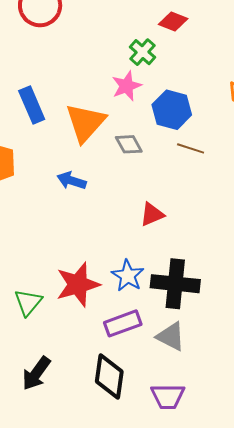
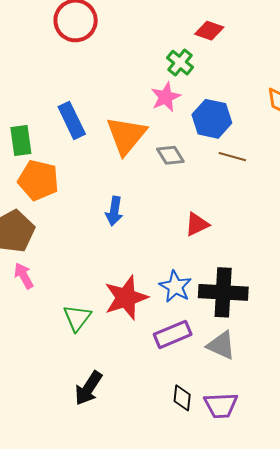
blue arrow: (71, 181) -> (114, 211), moved, turned -96
black diamond: (109, 376) -> (182, 398), moved, size x0.6

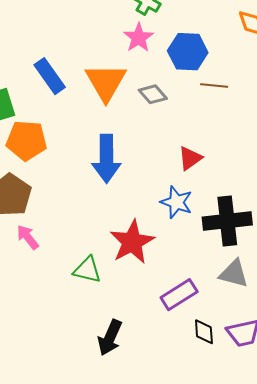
blue arrow: (114, 211) -> (106, 159), size x1.6
blue star: (175, 287) -> (176, 202), moved
green triangle: (77, 318) -> (87, 270), turned -44
purple rectangle: (173, 334) -> (179, 295), moved

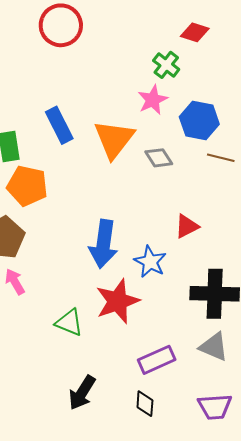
blue arrow: (106, 159) -> (103, 244), moved
blue star: (176, 202) -> (150, 262), moved
black diamond: (204, 332) -> (145, 404), moved

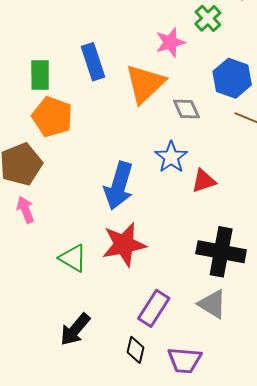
pink star: (153, 100) -> (170, 42), moved
blue star: (150, 262) -> (171, 157), moved
purple rectangle: (157, 360) -> (154, 308), turned -42
purple trapezoid: (215, 407) -> (185, 360), moved

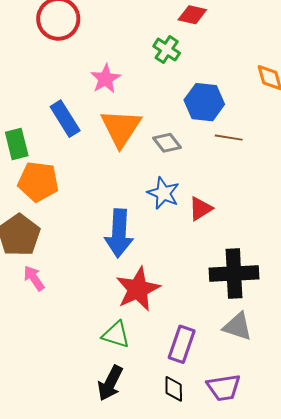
pink star: (170, 42) -> (105, 79), moved
green triangle: (73, 258) -> (116, 335), moved

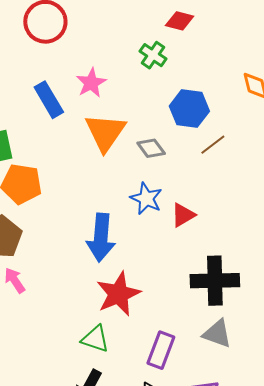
blue rectangle: (65, 119) -> (49, 100), moved
brown line: (229, 138) -> (213, 145), turned -48

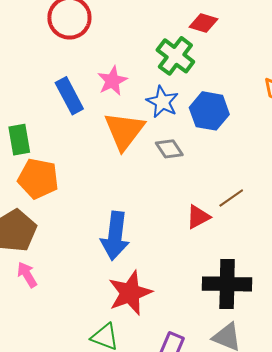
green cross: (153, 55) -> (175, 56), size x1.4
brown line: (213, 145) -> (231, 198), moved
blue star: (146, 199) -> (162, 102), moved

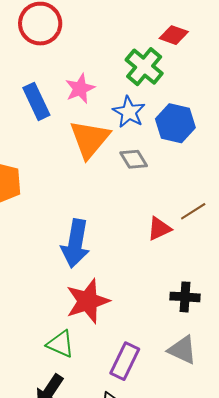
black cross: (227, 284) -> (185, 297), size x0.6

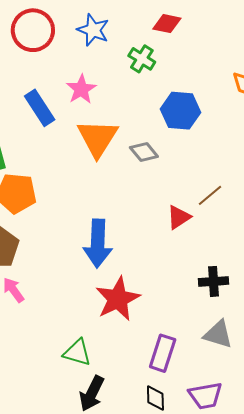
green cross: (144, 67) -> (142, 59), size x0.7
blue star: (129, 112) -> (93, 30), moved
green triangle: (61, 344) -> (77, 353), moved

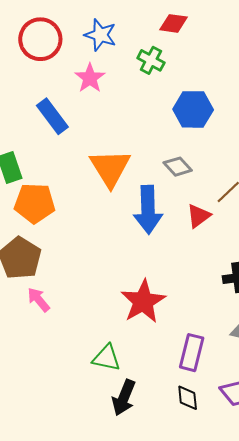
pink star: (81, 89) -> (90, 78), moved
orange triangle: (98, 138) -> (110, 168), moved
gray diamond: (144, 152) -> (178, 167), moved
blue arrow: (98, 243) -> (148, 210), moved

